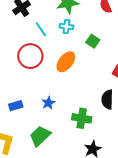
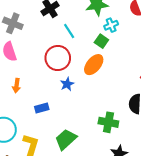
cyan cross: (67, 27) -> (111, 25), moved, turned -32
green square: (93, 41) -> (101, 41), moved
blue star: (48, 103) -> (67, 84), moved

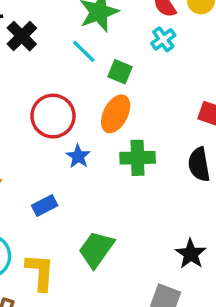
cyan cross: (111, 25) -> (163, 39), moved
cyan line: (69, 31) -> (84, 51), moved
green cross: (108, 122) -> (138, 158), moved

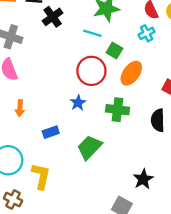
cyan line: (84, 51) -> (92, 33), turned -36
orange ellipse: (116, 114) -> (131, 73), moved
red circle: (53, 116) -> (91, 71), moved
green trapezoid: (96, 249) -> (89, 147), moved

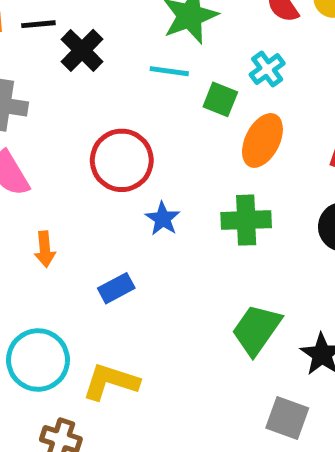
cyan cross: (147, 33) -> (267, 69), moved
red circle: (91, 71) -> (122, 160), moved
green trapezoid: (89, 147) -> (256, 330), moved
yellow L-shape: (41, 176) -> (111, 382), turned -76

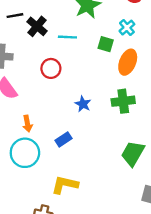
cyan line: (169, 71) -> (67, 37), moved
red circle: (122, 160) -> (51, 68), moved, size x0.7
cyan circle: (38, 360) -> (25, 153), moved

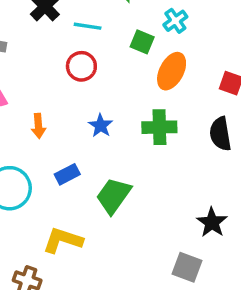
red circle: (51, 68) -> (81, 66), moved
orange arrow: (27, 124) -> (38, 126), moved
green trapezoid: (133, 153) -> (114, 196), moved

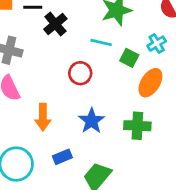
cyan line: (88, 26) -> (101, 42), moved
orange arrow: (38, 126) -> (43, 117), size x1.4
blue star: (101, 126) -> (91, 121), size x1.4

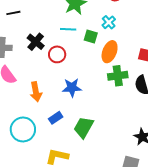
black cross: (55, 24) -> (36, 42), moved
blue star: (91, 121) -> (72, 88), turned -30
green cross: (137, 126) -> (118, 76), moved

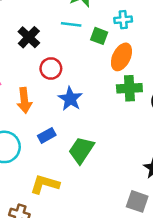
cyan cross: (109, 22) -> (123, 20), turned 32
red circle: (57, 54) -> (51, 68), moved
blue star: (72, 88) -> (70, 99), turned 30

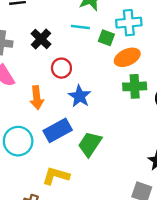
cyan cross: (123, 20) -> (129, 23), size x1.5
orange ellipse: (121, 57) -> (127, 57), turned 40
blue rectangle: (47, 135) -> (58, 130), size x1.6

